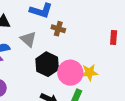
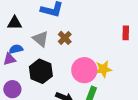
brown cross: (58, 29) -> (65, 38), moved, turned 32
black hexagon: (47, 64) -> (41, 71), moved

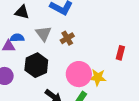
red rectangle: (126, 33) -> (120, 53), moved

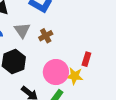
red rectangle: (120, 53) -> (86, 59), moved

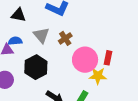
pink circle: (56, 72) -> (85, 60), moved

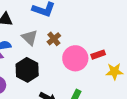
red rectangle: (108, 58) -> (98, 55), turned 64
yellow star: (98, 76) -> (114, 71), moved

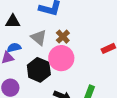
pink circle: (75, 58) -> (61, 58), moved

